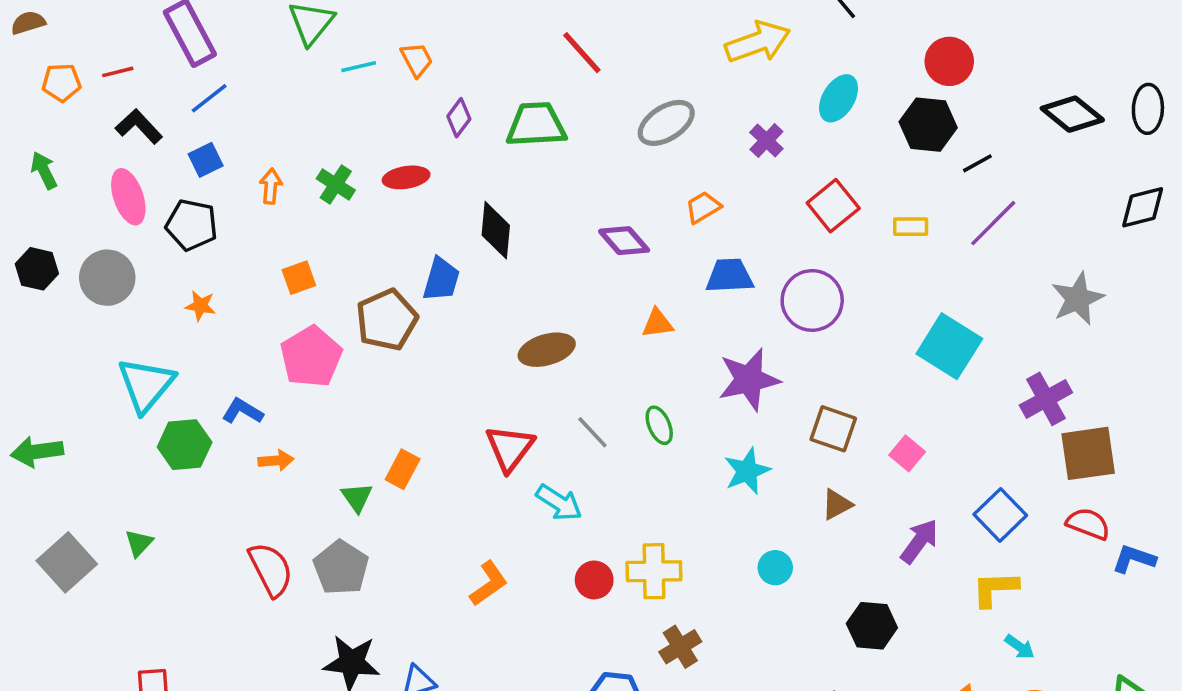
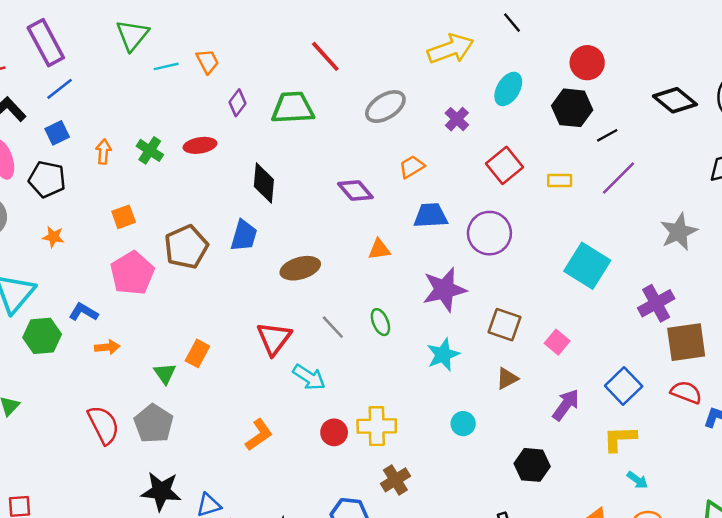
blue trapezoid: (441, 279) -> (244, 236), moved

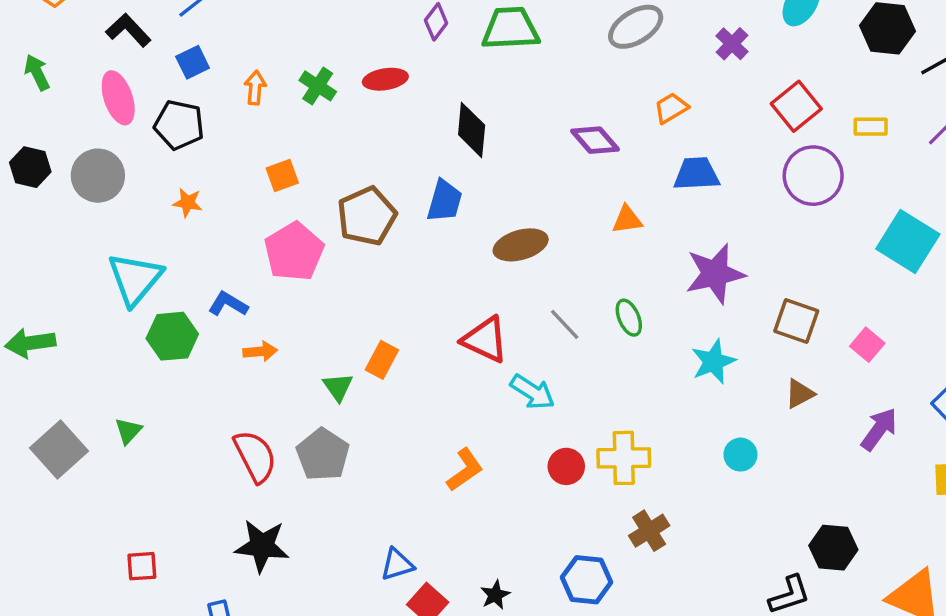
purple circle: (489, 233) -> (813, 176), moved
red triangle: (274, 338) -> (485, 340), turned -42
black hexagon: (532, 465) -> (833, 548), moved
black star: (161, 491) -> (262, 546), moved

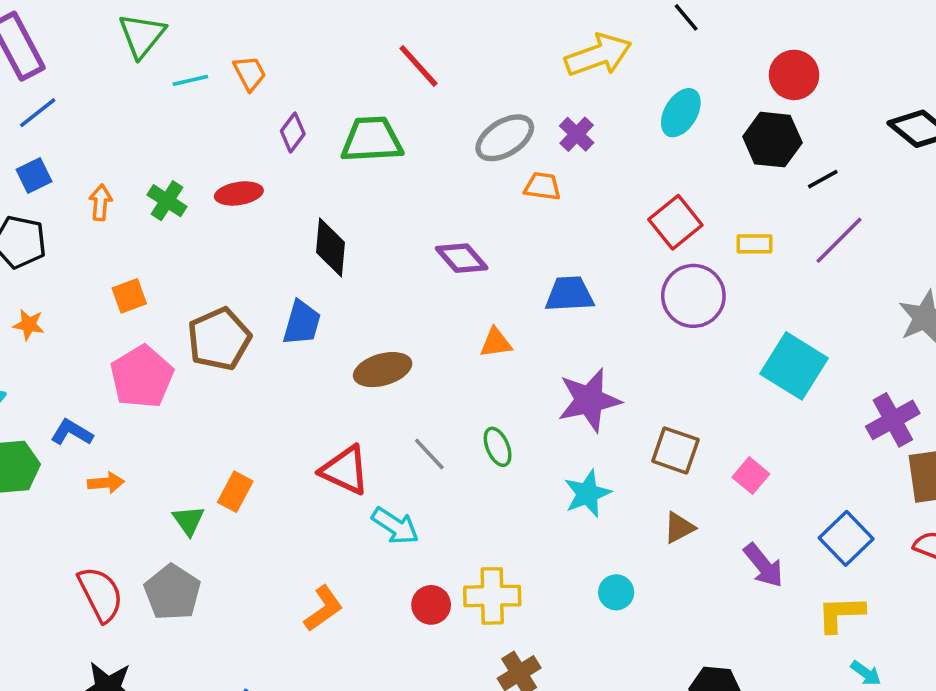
purple cross: (732, 44) -> (577, 134), moved
orange trapezoid: (671, 108) -> (542, 186), moved, turned 39
purple arrow: (879, 429) -> (763, 565), turned 105

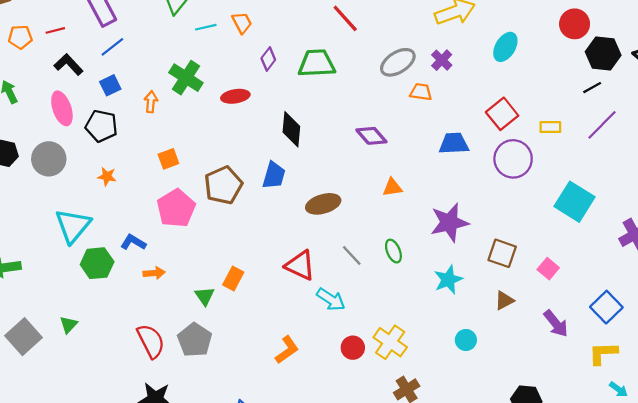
black hexagon: (772, 140) -> (603, 53), moved
green cross: (167, 201) -> (186, 78), moved, size x1.4
blue trapezoid: (569, 294) -> (454, 144), moved
yellow cross: (492, 596) -> (390, 342), turned 36

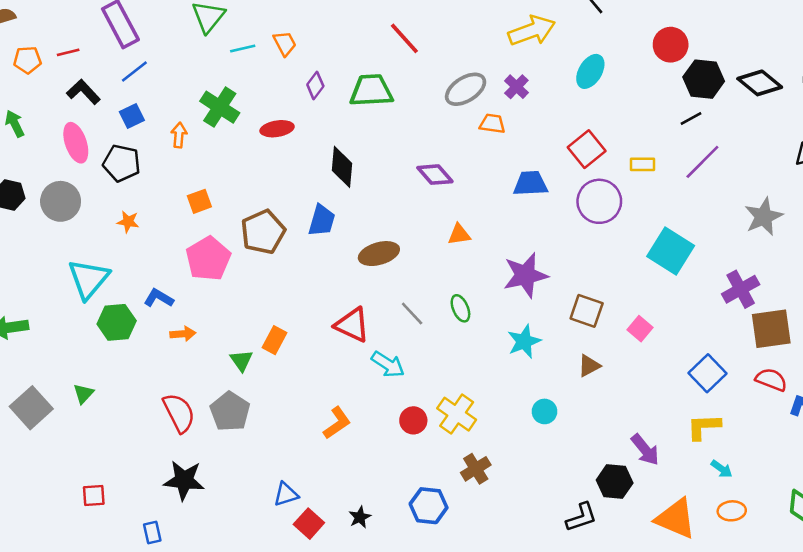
purple arrow: (556, 324) -> (645, 450), moved

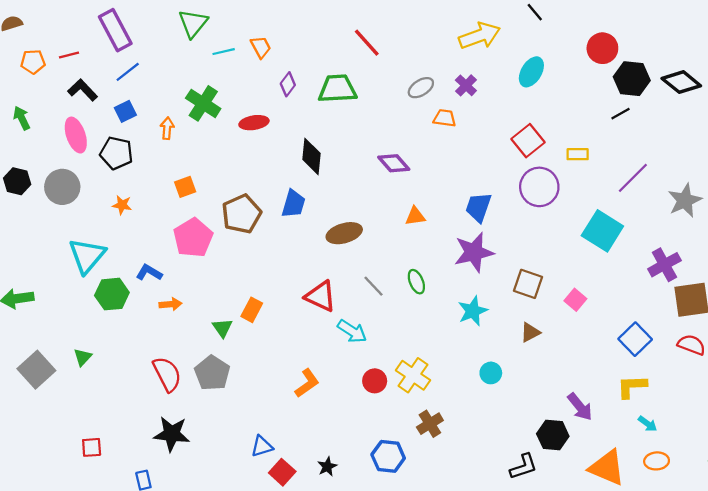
gray ellipse: (466, 89) -> (421, 88), size x0.7
purple line: (702, 162) -> (633, 178), moved
blue trapezoid: (530, 183) -> (478, 207), moved, turned -68

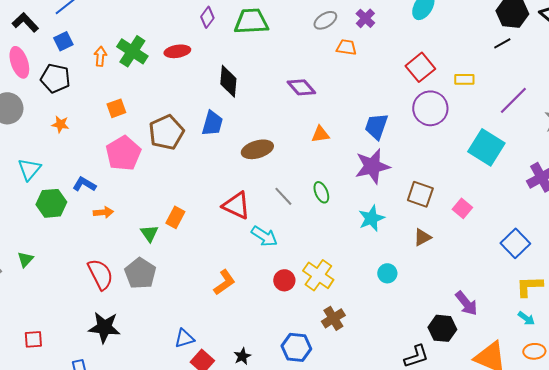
green cross: (203, 103) -> (132, 51), moved
cyan triangle: (87, 256) -> (29, 169), size x0.7
yellow L-shape: (632, 387) -> (529, 286), moved

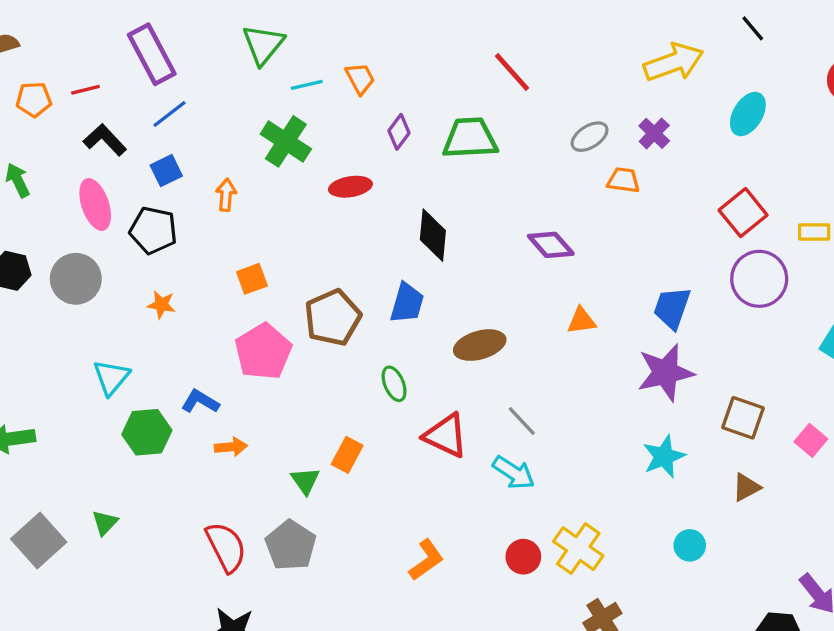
green cross: (132, 51) -> (286, 141), moved
green ellipse: (321, 192) -> (394, 384), moved
cyan arrow: (264, 236) -> (514, 473), moved

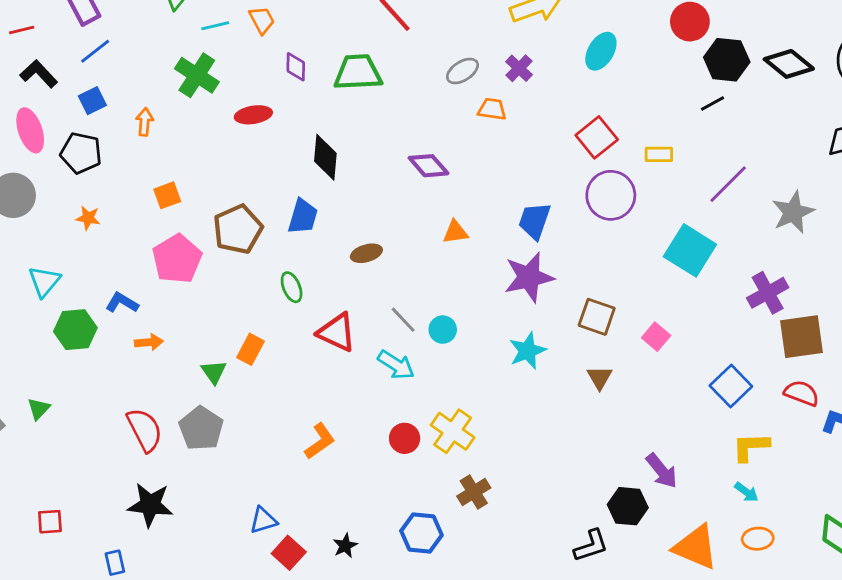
purple diamond: (399, 132) -> (296, 67), turned -36
brown ellipse: (480, 345) -> (366, 253), size x0.7
brown triangle: (746, 487) -> (600, 378), turned -32
cyan circle: (690, 545) -> (443, 330), moved

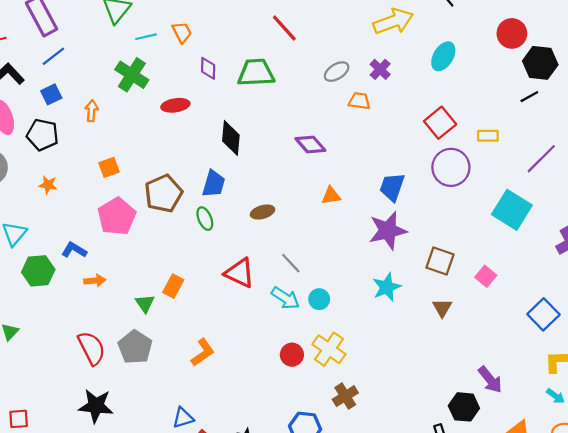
green ellipse: (292, 287) -> (205, 219), moved
cyan circle: (443, 330) -> (319, 299), moved
orange L-shape: (320, 441) -> (203, 352), moved

